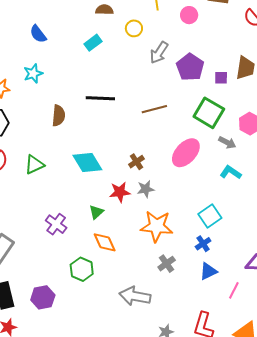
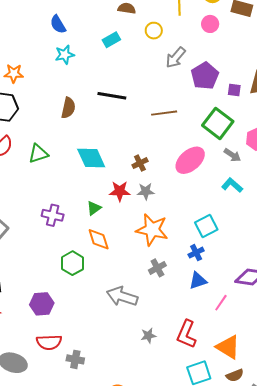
cyan star: (33, 73) -> (65, 55), moved
purple cross: (56, 224) -> (53, 215), turned -30
purple hexagon: (43, 297) -> (42, 304), moved

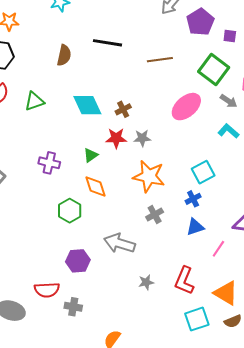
brown cross: (140, 163) -> (123, 109), moved
purple hexagon: (42, 304) -> (78, 261), moved

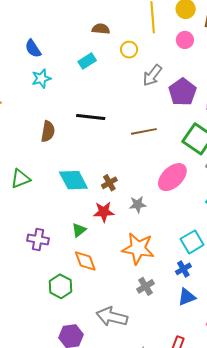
gray star: (142, 138) -> (138, 204), moved

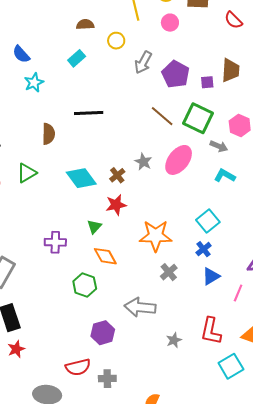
brown line: (144, 131) -> (162, 116), moved, turned 60
green triangle: (20, 179) -> (27, 173), moved
gray star: (138, 204) -> (143, 162), moved, turned -30

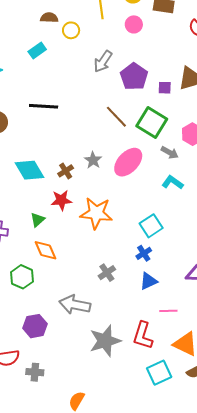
yellow circle: (116, 41) -> (71, 30), moved
orange star: (156, 236) -> (96, 213), moved
pink line: (238, 293) -> (168, 311), moved, turned 60
gray star: (174, 340) -> (105, 341), size x2.0

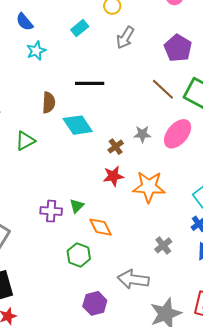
gray arrow: (103, 61) -> (125, 38), moved
gray star: (93, 160) -> (142, 134), turned -30
cyan diamond: (29, 170) -> (78, 125), moved
green triangle: (38, 220) -> (77, 206), moved

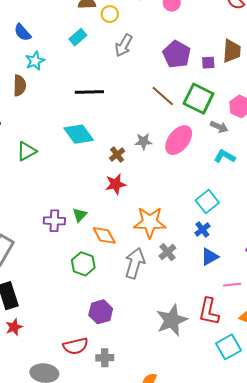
brown semicircle: (49, 103) -> (20, 86), moved
orange star: (149, 187) -> (150, 222), moved
gray arrow: (133, 279) -> (135, 263), moved, turned 100

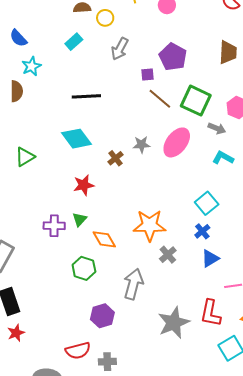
purple square: (208, 63) -> (148, 74), moved
red star: (116, 184) -> (84, 185), moved
gray arrow: (135, 263) -> (133, 284), moved

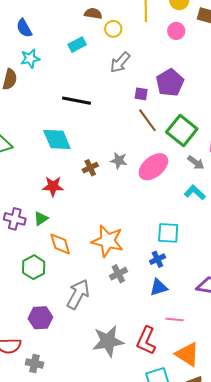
cyan square: (207, 203) -> (168, 233), turned 30

